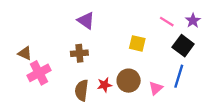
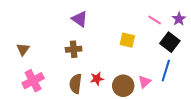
brown triangle: (25, 53) -> (23, 49), turned 40
pink cross: (39, 73) -> (33, 81), moved
brown circle: (129, 81) -> (123, 86), moved

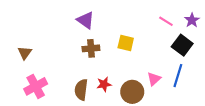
yellow square: (127, 40) -> (126, 43), moved
brown cross: (74, 49) -> (91, 48), moved
pink triangle: (145, 82) -> (154, 79), moved

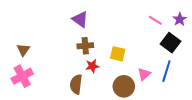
yellow square: (126, 43) -> (118, 54), moved
red star: (104, 84) -> (92, 66), moved
pink cross: (36, 86) -> (22, 76), moved

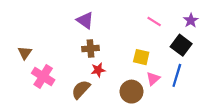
pink line: (155, 20) -> (154, 22), moved
yellow square: (118, 54) -> (141, 57), moved
pink cross: (22, 76) -> (43, 76), moved, turned -30
brown semicircle: (76, 84) -> (81, 89), turned 36

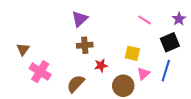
purple triangle: (85, 20) -> (80, 19), turned 42
black square: (181, 45) -> (170, 42), turned 30
red star: (98, 70) -> (101, 65), moved

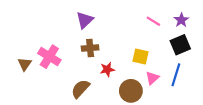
purple star: (179, 19) -> (181, 20), moved
brown triangle: (23, 49) -> (25, 64), moved
pink cross: (40, 72) -> (49, 57), moved

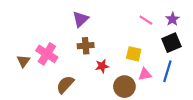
pink triangle: (152, 78) -> (145, 74), turned 32
brown semicircle: (80, 89) -> (65, 85), moved

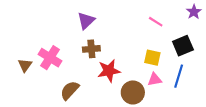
purple star: (172, 19) -> (194, 12), moved
yellow square: (134, 54) -> (152, 58), moved
red star: (102, 66) -> (109, 71), size x1.5

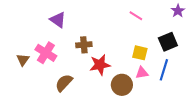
purple triangle: (86, 21) -> (58, 20), moved, turned -42
pink line: (156, 22) -> (136, 16), moved

